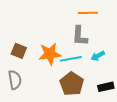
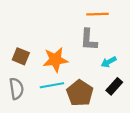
cyan line: (71, 59) -> (52, 85), moved
black rectangle: (106, 87) -> (114, 86), moved, turned -35

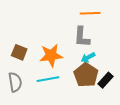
cyan arrow: (109, 62) -> (88, 57), moved
brown pentagon: (80, 93) -> (86, 75), moved

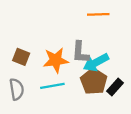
gray L-shape: (82, 37) -> (80, 52), moved
cyan arrow: (88, 57) -> (96, 62), size x1.6

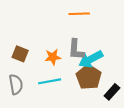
orange line: (98, 14) -> (79, 14), moved
orange star: (56, 60) -> (53, 57), size x0.7
black rectangle: (115, 87) -> (112, 92), moved

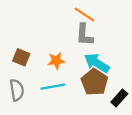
orange line: (79, 14) -> (84, 15), turned 36
gray L-shape: (76, 50) -> (84, 35), moved
cyan arrow: (91, 59) -> (97, 63), turned 60

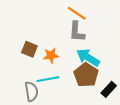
brown square: (21, 57) -> (29, 49), moved
gray semicircle: (17, 90) -> (31, 91), moved

